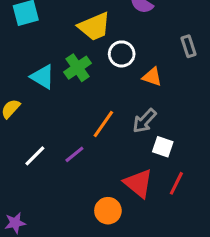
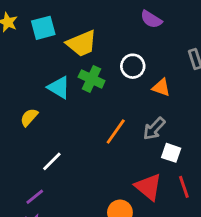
yellow trapezoid: (94, 27) -> (82, 43), moved
green cross: (78, 68) -> (92, 79), turned -30
purple line: (74, 154) -> (35, 197), moved
red line: (176, 183) -> (184, 187), turned -45

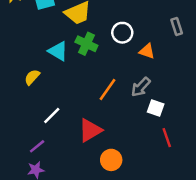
red triangle: (148, 187) -> (90, 130), moved, turned 50

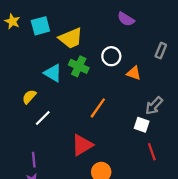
gray rectangle: (177, 26) -> (161, 51), turned 40
gray arrow: (141, 87) -> (154, 106), moved
white line: (52, 115) -> (43, 118), moved
purple line: (37, 146) -> (34, 160), turned -56

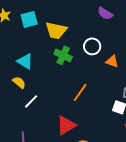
yellow trapezoid: (71, 38) -> (56, 30), turned 35
cyan triangle: (53, 73) -> (25, 61), moved
yellow semicircle: (29, 97) -> (19, 82), turned 88

